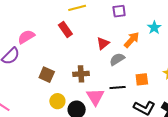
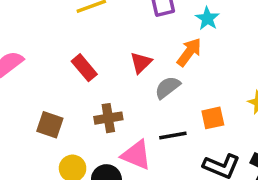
cyan star: (154, 28) -> (207, 18), moved
red rectangle: (65, 30) -> (84, 68), moved
pink triangle: (95, 97) -> (136, 155), turned -30

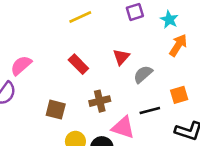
orange arrow: (189, 52) -> (178, 45), moved

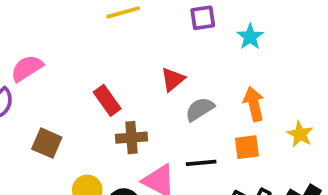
orange arrow: (178, 45) -> (254, 104), moved, turned -55
red rectangle: (78, 64) -> (107, 100), moved
brown square: (56, 110) -> (47, 143), moved

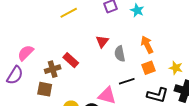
gray semicircle: (200, 109) -> (120, 54), turned -56
yellow star: (300, 134) -> (176, 68), moved
brown cross: (132, 138) -> (53, 69), moved

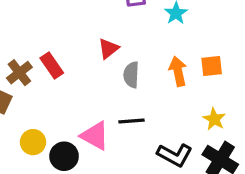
orange square: (149, 68) -> (212, 66), moved
brown cross: (53, 69) -> (19, 73), turned -35

